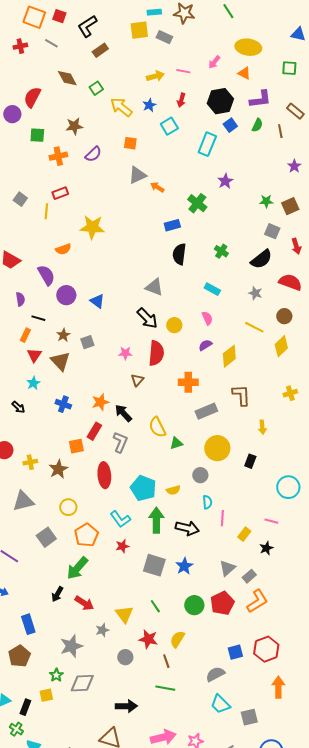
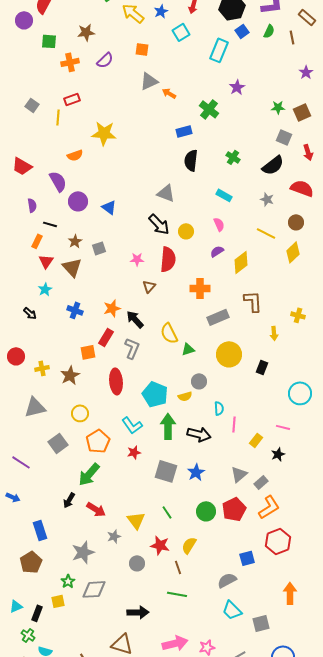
yellow cross: (290, 393) -> (298, 315), moved, turned 32
gray circle: (200, 475) -> (199, 381), moved
red hexagon: (266, 649) -> (278, 541), moved

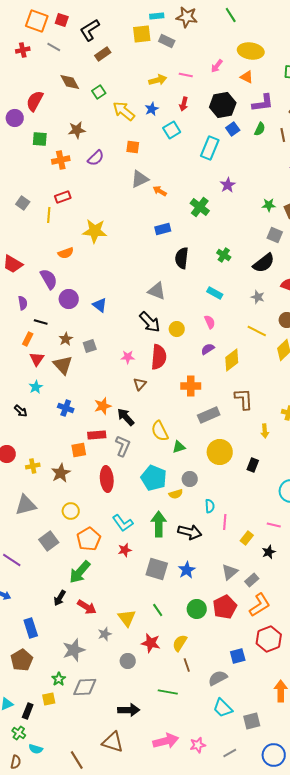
blue rectangle: (184, 131) -> (163, 229), moved
red rectangle: (106, 337) -> (97, 435), turned 54
cyan pentagon: (155, 394) -> (154, 478), moved
brown line: (178, 567) -> (187, 665), moved

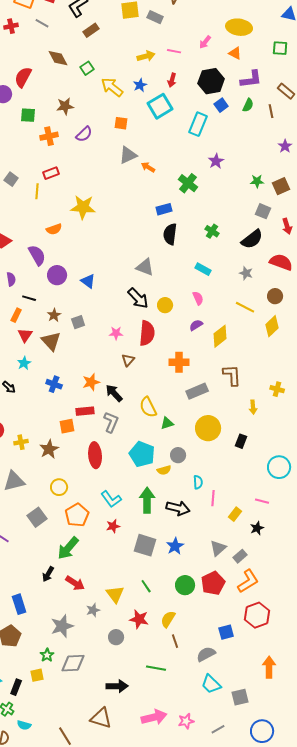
cyan square: (172, 130) -> (160, 106), size x1.4
blue rectangle: (163, 229) -> (164, 209), moved

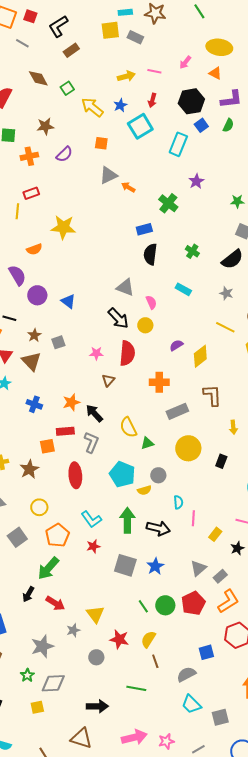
pink semicircle: (198, 298) -> (151, 302), moved
green line: (146, 586) -> (143, 606), moved
yellow square: (37, 675) -> (37, 707), moved

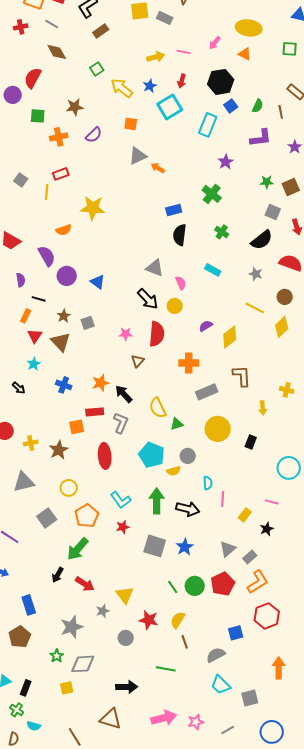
brown diamond: (38, 78) -> (57, 52), moved
purple L-shape: (231, 99) -> (261, 138), moved
green cross: (168, 203) -> (212, 194), moved

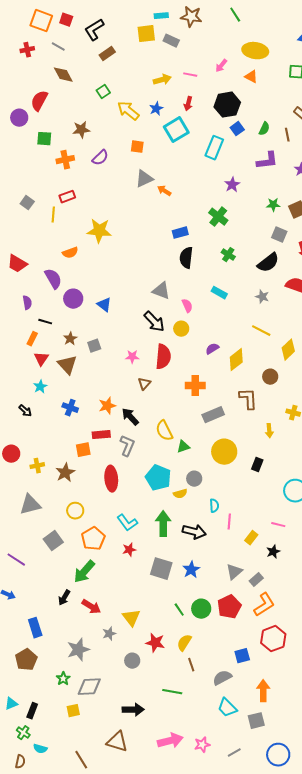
brown circle: (285, 297) -> (270, 377), moved
orange arrow: (279, 668) -> (263, 691), moved

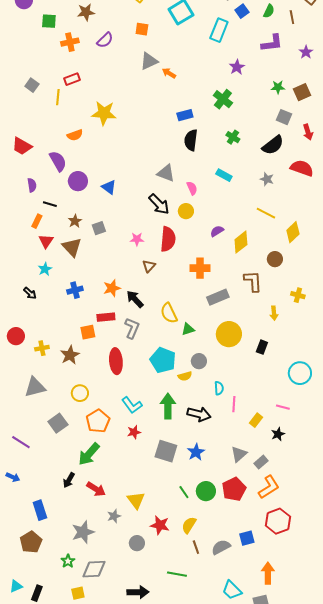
blue cross: (70, 408) -> (75, 290), turned -35
gray semicircle: (222, 678) -> (221, 547), moved

